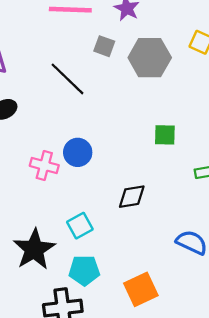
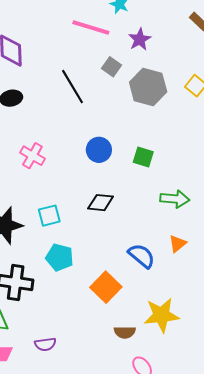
blue circle: (78, 152) -> (99, 150), moved
cyan pentagon: (84, 270) -> (60, 257), moved
orange square: (141, 289) -> (106, 287), moved, turned -36

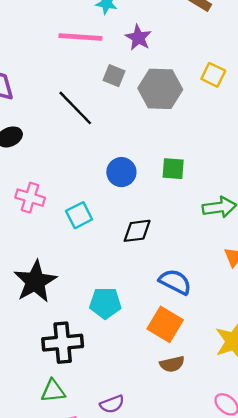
pink cross: (32, 156) -> (30, 198), moved
cyan square: (49, 216) -> (79, 215), moved
blue semicircle: (142, 256) -> (175, 282), moved
brown semicircle: (125, 332) -> (172, 364), moved

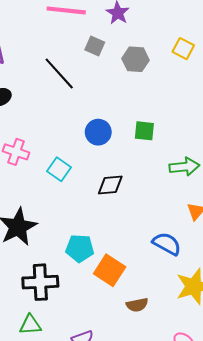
gray hexagon: (160, 89) -> (136, 59), size x0.7
cyan square: (79, 215) -> (59, 169), turned -30
blue semicircle: (175, 282) -> (167, 244), moved
orange square: (165, 324) -> (110, 270), moved

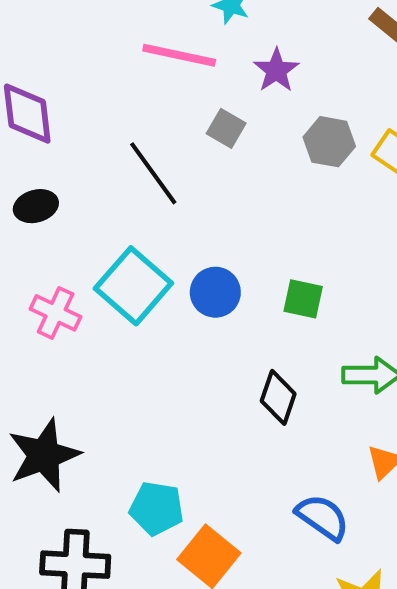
gray hexagon: (136, 59) -> (329, 142), moved
cyan square: (59, 169) -> (133, 286), moved, size x1.6
black diamond: (110, 185) -> (278, 397), moved, turned -72

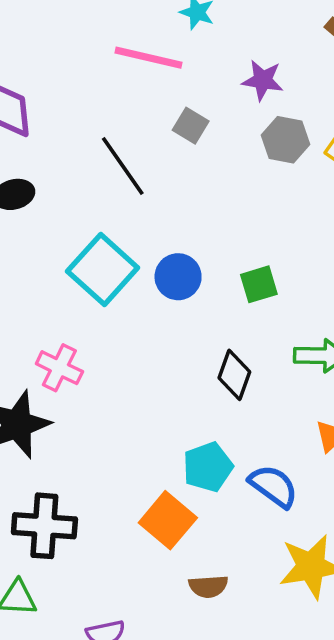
purple star: (276, 70) -> (263, 80), moved, turned -30
green square: (303, 299) -> (259, 284), turned -30
pink cross: (56, 313) -> (59, 368), moved
cyan pentagon: (157, 508) -> (208, 467), moved, turned -30

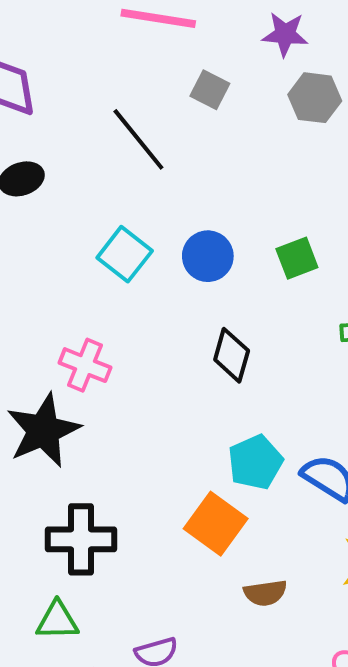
cyan square: (103, 270) -> (125, 254), size x0.7
black diamond: (234, 375) -> (232, 355), moved

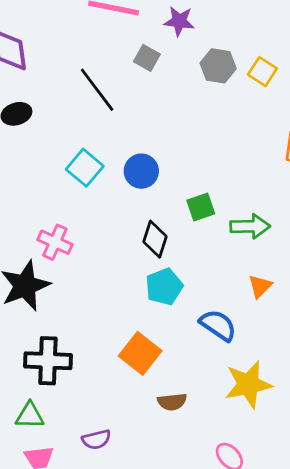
purple star: (285, 34) -> (179, 21), moved
green square: (297, 258) -> (201, 207), moved
cyan pentagon: (255, 462) -> (164, 287), moved

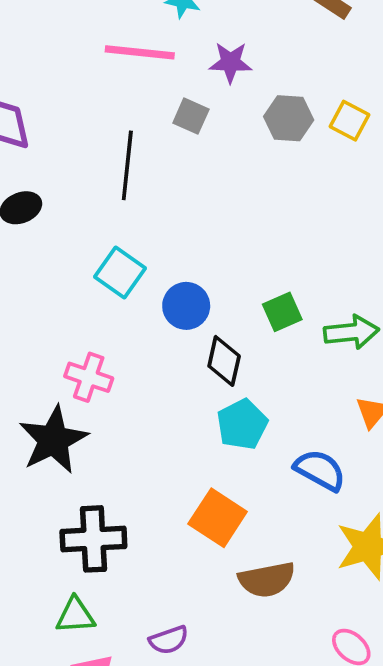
black line: (97, 90) -> (127, 165), turned 48
blue circle: (141, 171) -> (186, 306), moved
brown semicircle: (172, 402) -> (267, 580), size x1.4

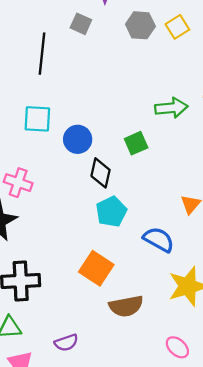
yellow square: (349, 121) -> (177, 27), turned 30
cyan square: (120, 273) -> (37, 119), turned -32
green arrow: (351, 332) -> (171, 108), moved

